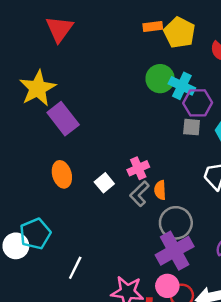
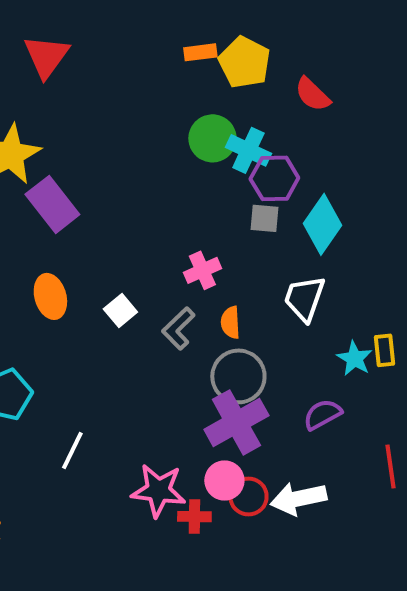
pink cross: (138, 168) -> (202, 270), moved
orange semicircle: (160, 190) -> (230, 322), moved

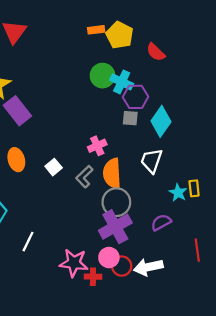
orange semicircle: (230, 322) -> (112, 173), size x1.8

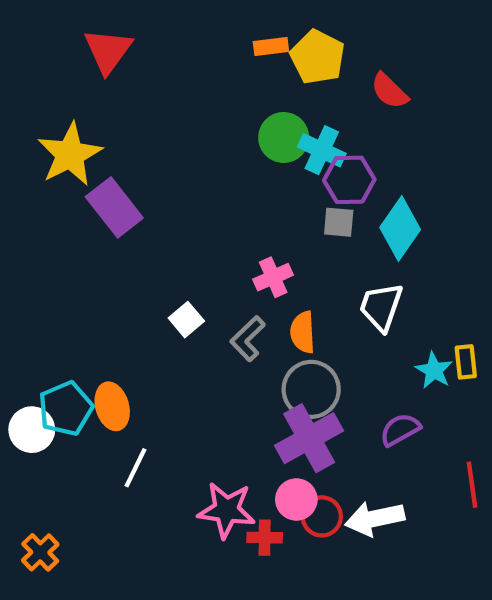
orange ellipse: (16, 160) -> (112, 406), moved
orange semicircle: (112, 173) -> (303, 332), size x0.7

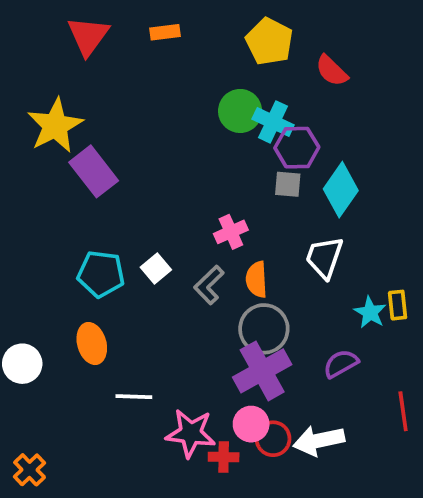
orange rectangle: (271, 46) -> (165, 32), moved
cyan pentagon: (66, 408) -> (101, 274), moved, turned 30
white line: (135, 468) -> (134, 397), moved, turned 66

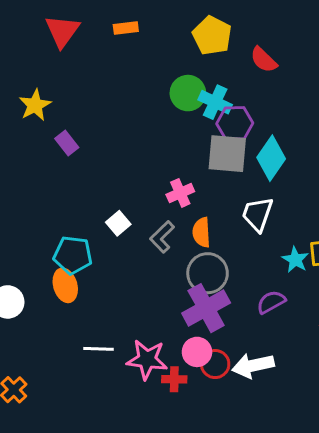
yellow star: (55, 126) -> (35, 105), size x0.7
purple rectangle: (94, 171) -> (67, 143), size x0.6
gray square: (288, 184) -> (227, 154), size x1.8
cyan pentagon: (101, 274) -> (73, 255), moved
white line: (134, 397) -> (99, 349), moved

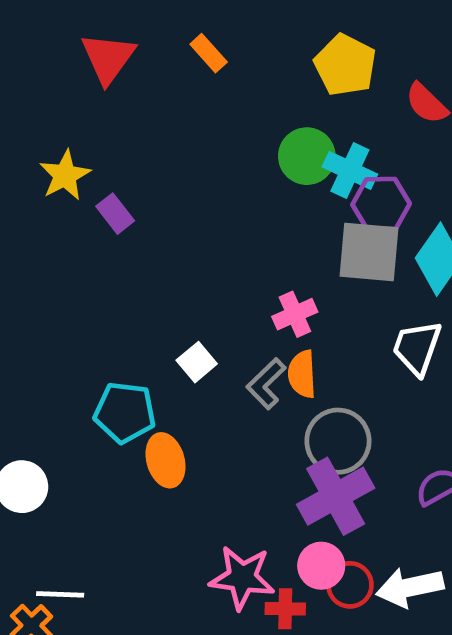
orange rectangle: (126, 28) -> (209, 53), turned 55
purple rectangle: (67, 143) -> (115, 214), moved
orange semicircle: (201, 232) -> (302, 374), moved
orange ellipse: (65, 285) -> (166, 460), moved
white line: (99, 349) -> (60, 594), moved

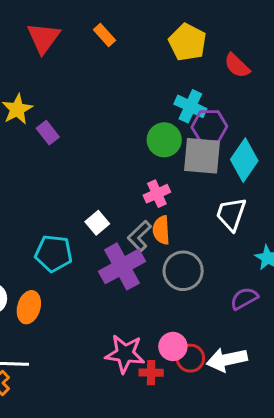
green circle: (307, 156) -> (164, 140), moved
orange ellipse: (166, 460) -> (29, 307), moved, turned 32
purple cross: (336, 496) -> (122, 266), moved

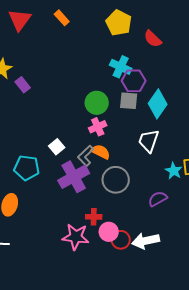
green circle: (164, 140) -> (97, 103), moved
gray square: (202, 156) -> (129, 101), size x0.7
orange semicircle: (161, 230) -> (101, 152), turned 120
red cross: (151, 373) -> (94, 217), moved

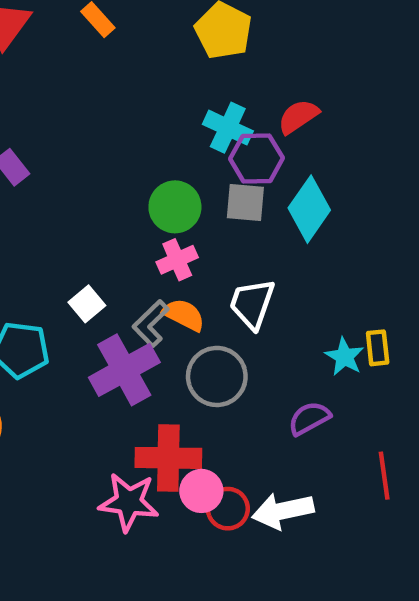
red semicircle: (153, 39) -> (298, 117), moved, turned 102
white trapezoid: (149, 141) -> (252, 304), moved
red cross: (94, 217) -> (168, 458), size x1.8

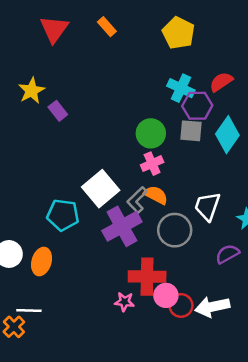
white square: (87, 304) -> (101, 189), size x1.8
white trapezoid: (252, 304) -> (207, 206), moved
pink star: (129, 502) -> (124, 302), size x0.6

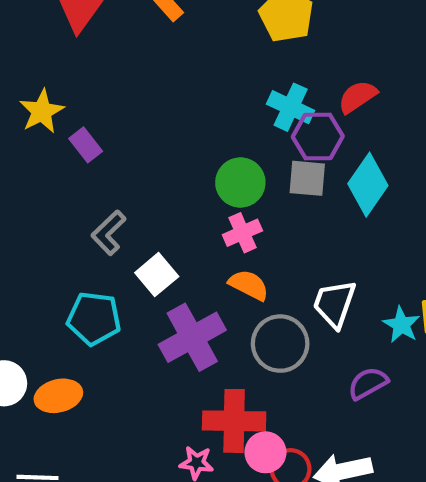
white square: (101, 189) -> (157, 275), size x0.7
gray L-shape: (137, 200) -> (109, 233), moved
orange ellipse: (42, 262) -> (58, 396), turned 60

